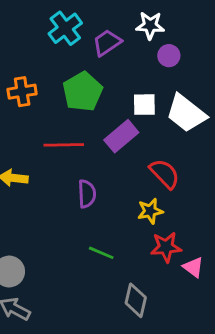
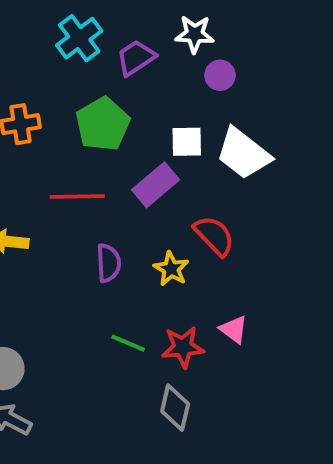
yellow star: (150, 211) -> (171, 269), moved, turned -30
red star: (166, 247) -> (183, 347), moved
pink triangle: (193, 267) -> (234, 329), moved

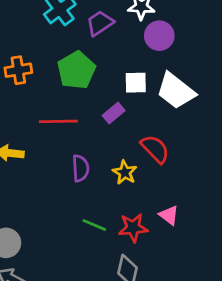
purple circle: (220, 75) -> (159, 36), size x1.4
purple rectangle: (155, 185) -> (114, 113), size x0.7

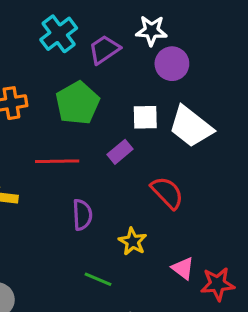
yellow star: (125, 172) -> (133, 241), moved
red star: (133, 228) -> (218, 284), moved

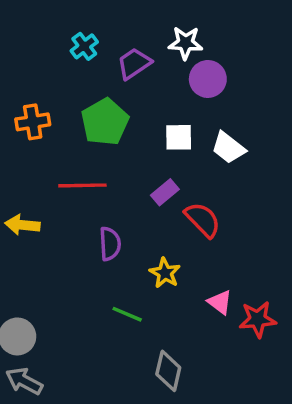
cyan cross: (59, 34) -> (84, 46), size x0.7
white trapezoid: (191, 127) -> (228, 148), size x0.7
purple rectangle: (120, 152) -> (165, 192), moved

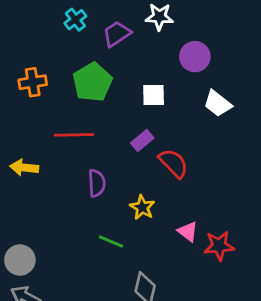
purple circle: (208, 79) -> (195, 57), moved
white trapezoid: (228, 148) -> (218, 104), moved

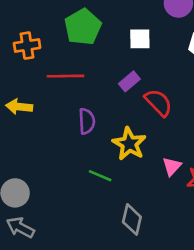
orange cross: (33, 82) -> (27, 46), moved
yellow star: (142, 207) -> (129, 144), size x1.4
pink triangle: (188, 232) -> (172, 166), turned 36

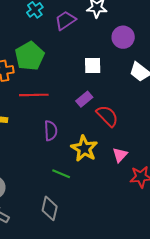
green pentagon: (83, 27) -> (30, 56), moved
pink triangle: (172, 166) -> (120, 155), moved
gray diamond: (132, 219) -> (50, 208), moved

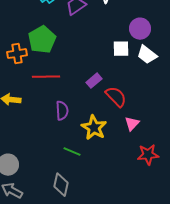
purple circle: (123, 37) -> (140, 29), moved
white square: (93, 66) -> (121, 49), moved
pink triangle: (120, 155) -> (132, 124), moved

